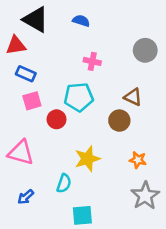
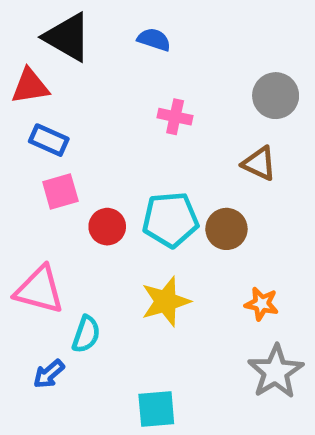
cyan pentagon: (79, 97) -> (170, 220), moved
brown triangle: (133, 97) -> (259, 163), moved
cyan semicircle: (64, 183) -> (86, 334), moved

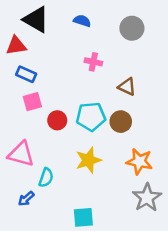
gray circle: (276, 96) -> (132, 28), moved
brown triangle: (259, 163) -> (127, 87), moved
orange star: (262, 304) -> (139, 161), size x1.5

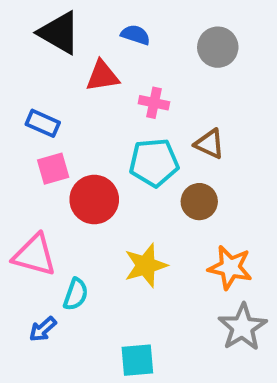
red triangle: (16, 46) -> (102, 76), moved
cyan pentagon: (91, 117) -> (154, 162), moved
red circle: (57, 120) -> (94, 200), size x1.5

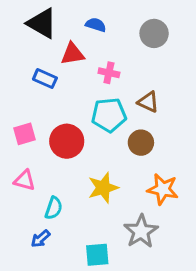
blue rectangle: (43, 123) -> (45, 79), moved
pink square: (53, 169) -> (25, 134), moved
pink triangle: (35, 255) -> (25, 180), size x0.7
gray star: (242, 327) -> (141, 231), moved
blue arrow: (43, 329) -> (41, 239), moved

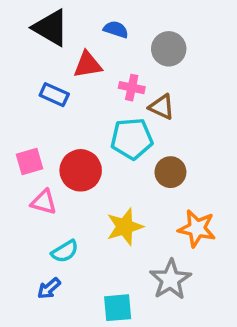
gray circle: (154, 33) -> (169, 49), moved
brown triangle: (148, 102) -> (162, 107), moved
pink triangle: (25, 180) -> (44, 202), moved
cyan semicircle: (54, 208) -> (65, 251), turned 40

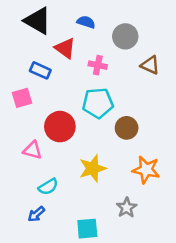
red triangle: (88, 65) -> (65, 48), turned 45
brown triangle: (162, 107) -> (150, 65), moved
pink square: (30, 162) -> (22, 98), moved
gray star: (170, 280) -> (127, 208), size x0.7

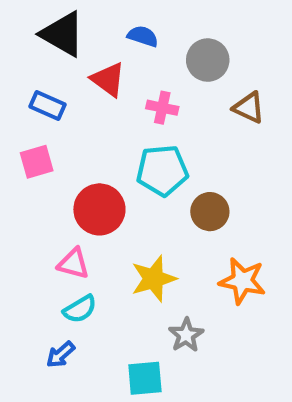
blue rectangle: (40, 70) -> (47, 105), moved
pink triangle: (32, 150) -> (73, 264), moved
gray star: (127, 208) -> (186, 335), moved

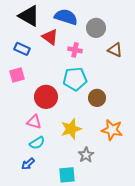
blue semicircle: (143, 36) -> (66, 17), size x1.6

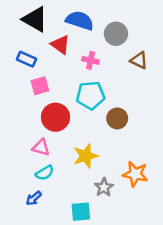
pink square: (17, 75) -> (40, 86), moved
orange star: (112, 130) -> (135, 174), moved

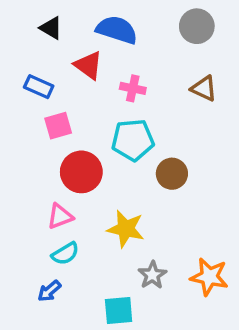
black triangle: (35, 19) -> (51, 28), size x0.6
gray circle: (116, 34) -> (197, 26), moved
pink triangle: (41, 147) -> (60, 216), turned -36
yellow star: (86, 156) -> (126, 229), turned 30
orange star: (135, 174) -> (209, 277), moved

